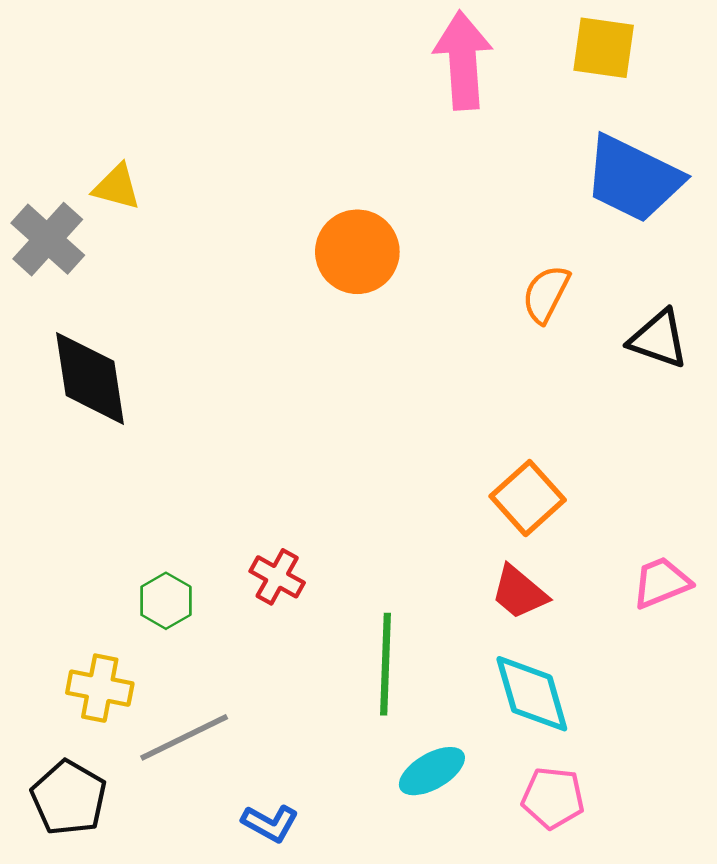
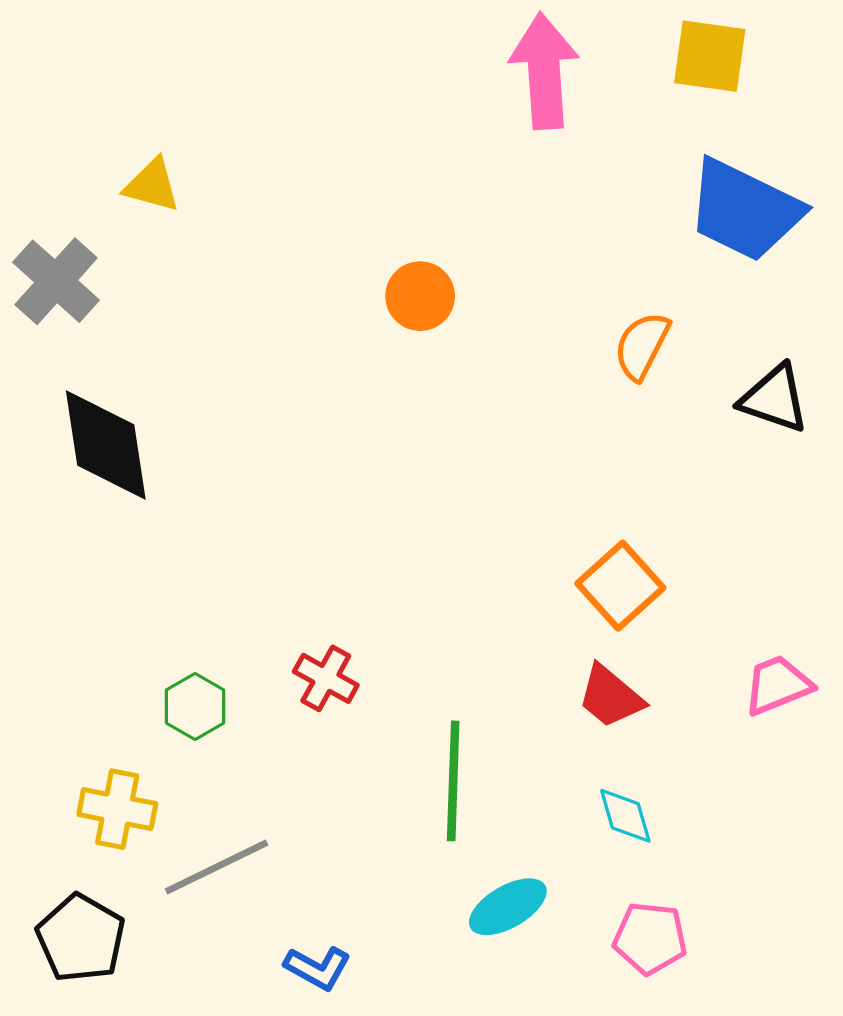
yellow triangle: (117, 187) -> (152, 185), moved
orange circle: (357, 252) -> (420, 296), size x0.7
cyan diamond: (532, 694) -> (625, 816), size x0.6

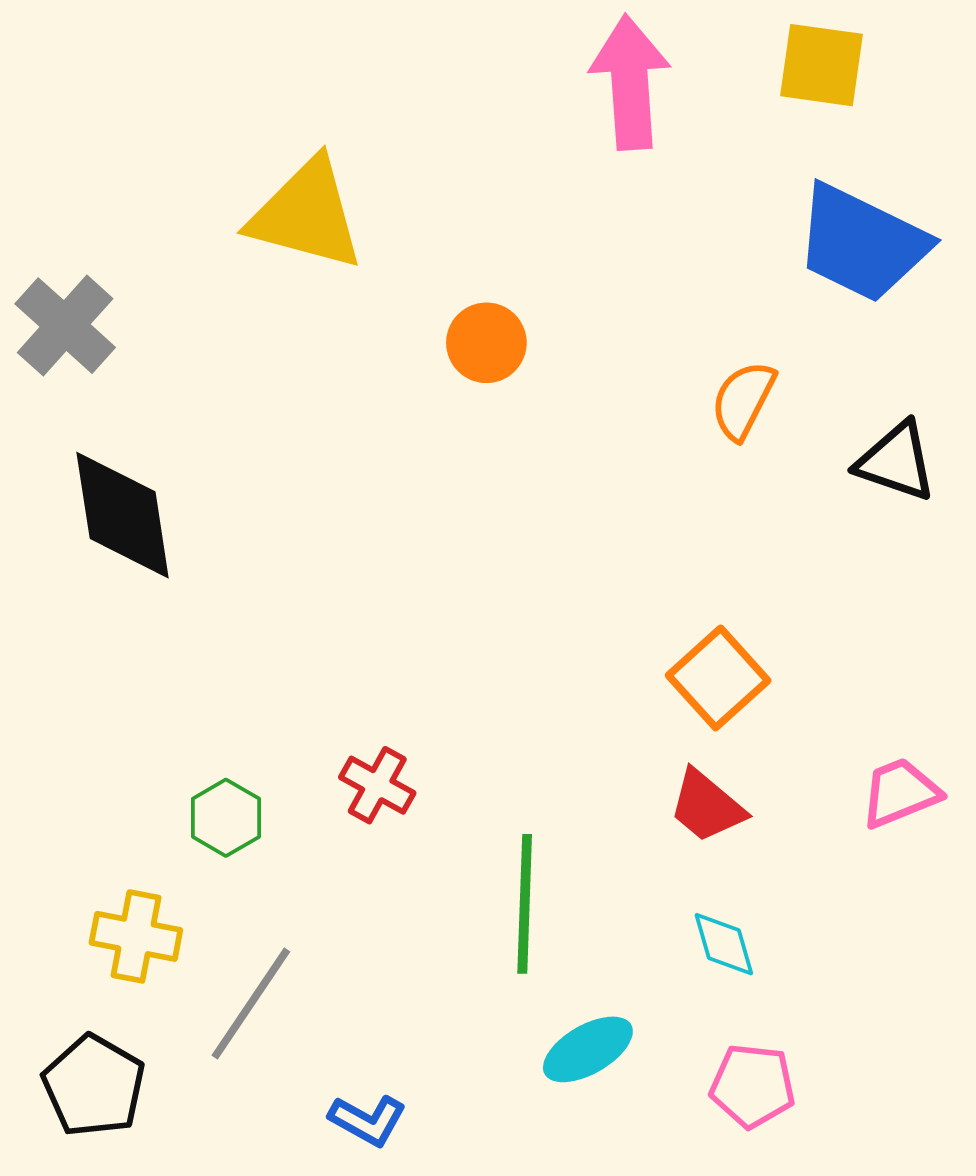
yellow triangle: (152, 185) -> (306, 214), moved, size x1.8
gray line: (217, 867) -> (251, 1003), turned -30

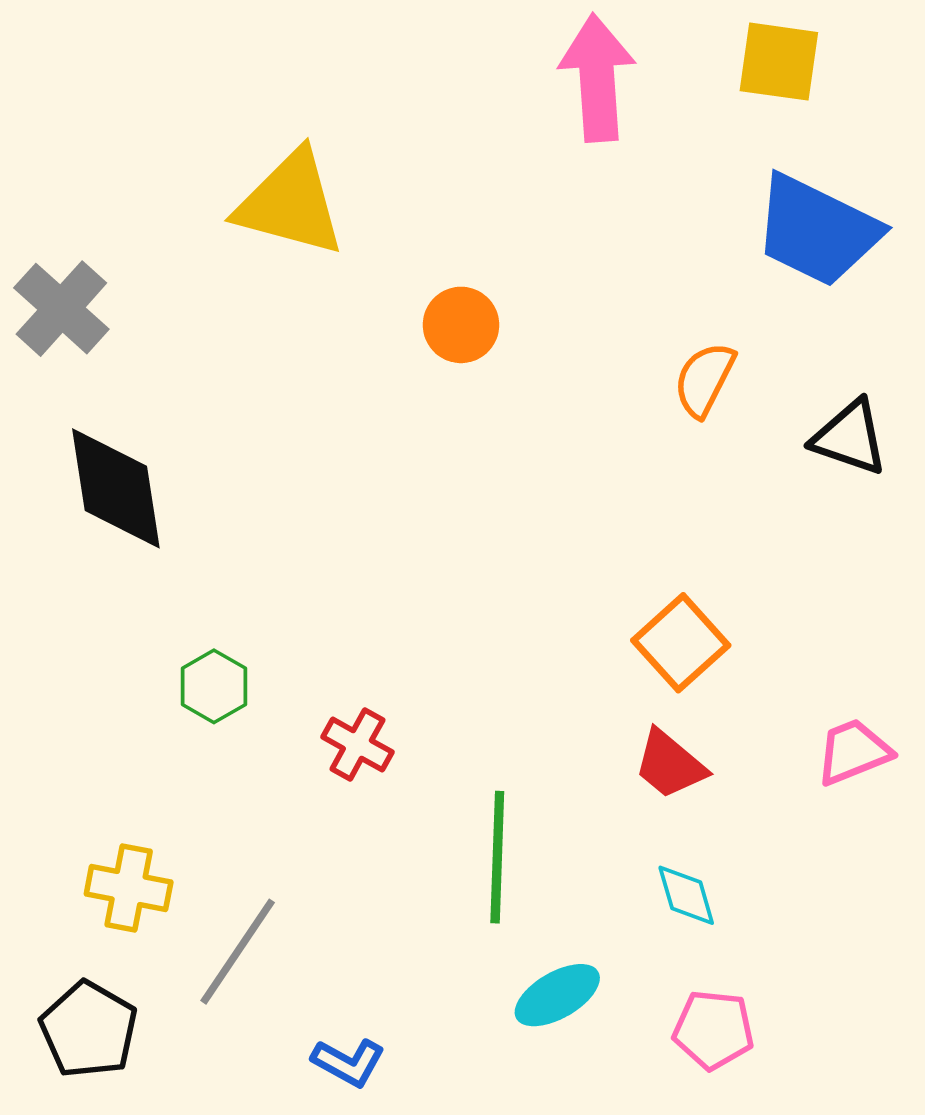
green hexagon: (226, 818) -> (214, 686), moved

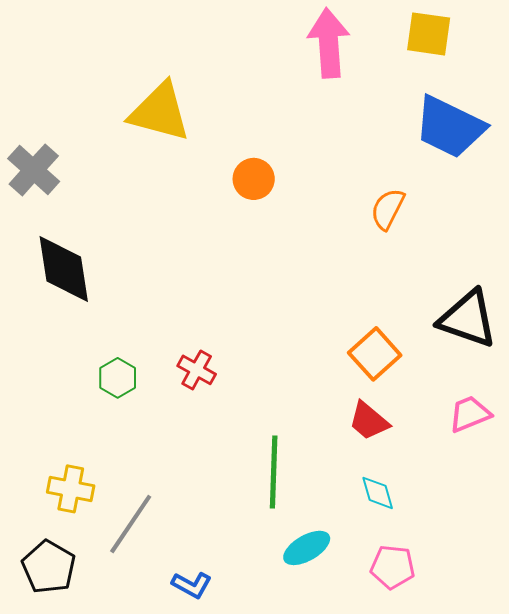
black triangle: (850, 438) -> (468, 319), moved, size x1.4
red cross: (357, 744) -> (197, 370), moved

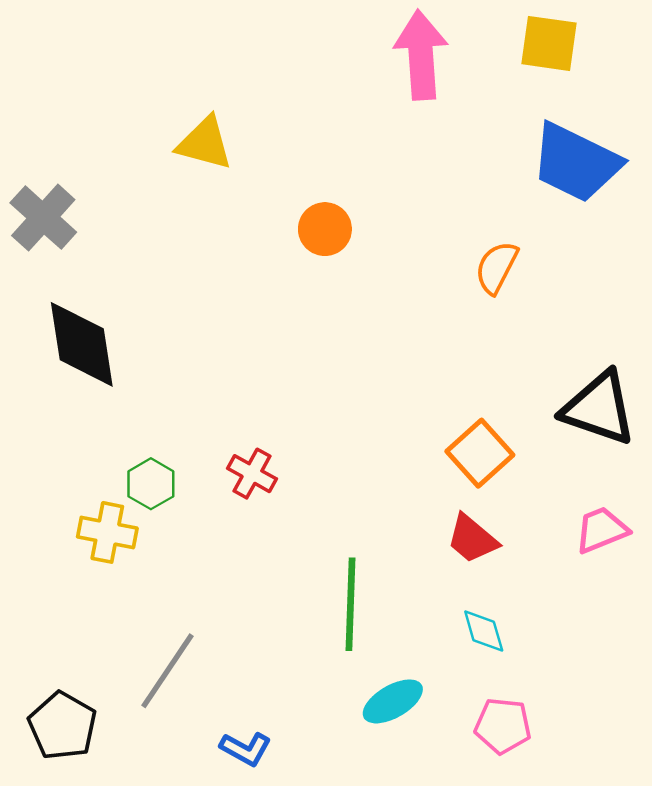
yellow triangle: (160, 112) -> (205, 143), size x0.7
yellow cross: (71, 489) -> (107, 532), moved

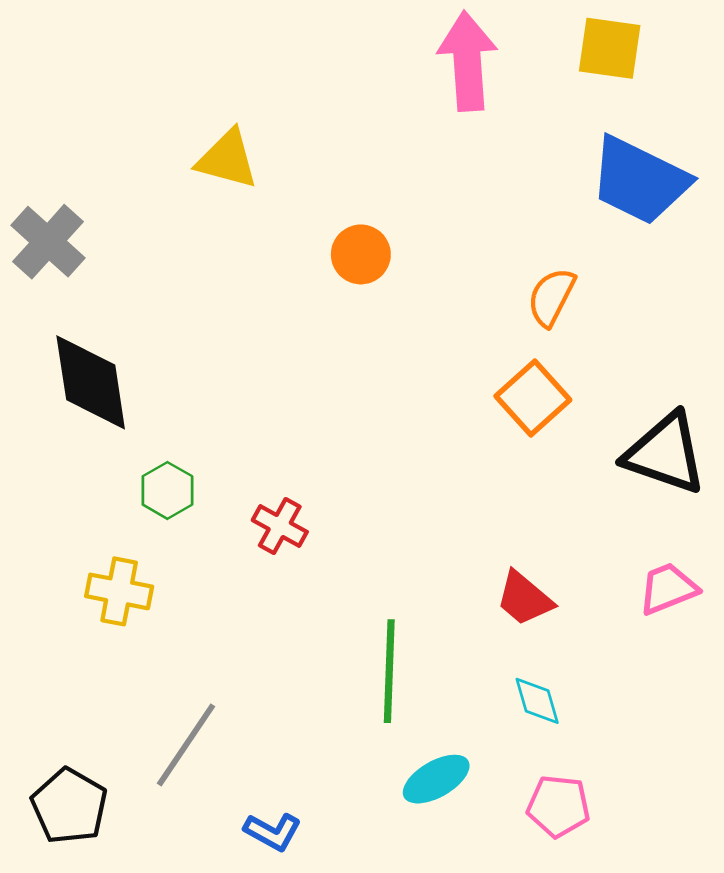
orange square: (480, 453) -> (533, 398), moved
green hexagon: (151, 484) -> (167, 490), moved

